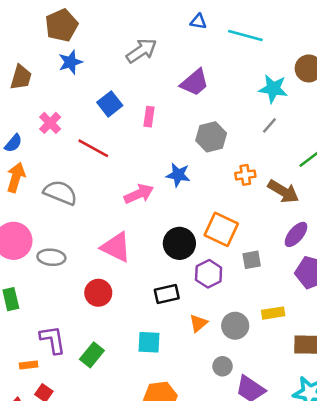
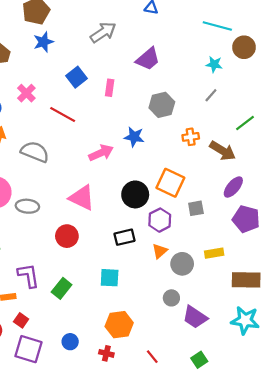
cyan line: (245, 35) -> (217, 26), moved
cyan star: (273, 89) -> (214, 64), size x0.7
orange triangle: (198, 323) -> (160, 251), moved

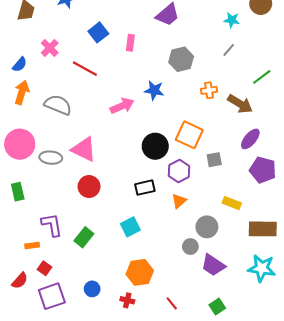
pink triangle: (82, 198) -> (84, 149), moved
yellow rectangle: (214, 253) -> (232, 203), turned 30
gray circle: (182, 264) -> (207, 227), moved
cyan square: (110, 278) -> (130, 227), turned -30
purple square: (28, 349) -> (52, 296), turned -36

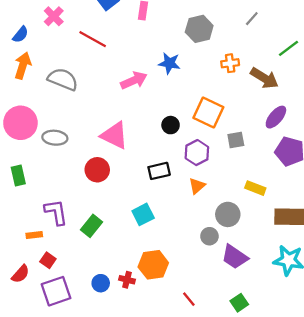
black circle: (155, 146) -> (171, 125), size x0.6
pink triangle: (84, 149) -> (114, 135), moved
red cross: (127, 300) -> (127, 280), moved

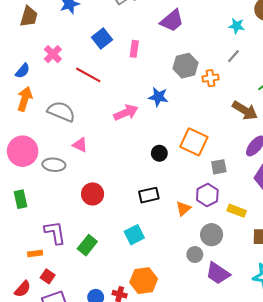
orange cross: (230, 63) -> (210, 78), moved
pink triangle: (114, 135) -> (80, 145), moved, size x0.6
purple hexagon: (197, 153) -> (207, 195), moved

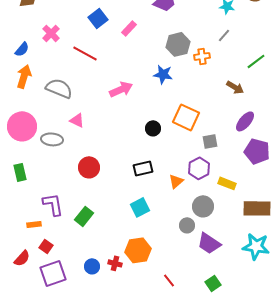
pink rectangle: (134, 49) -> (129, 28), turned 35
blue star: (158, 97) -> (163, 74), moved
brown arrow: (245, 110) -> (235, 87), size x0.7
cyan square: (134, 235) -> (140, 207), moved

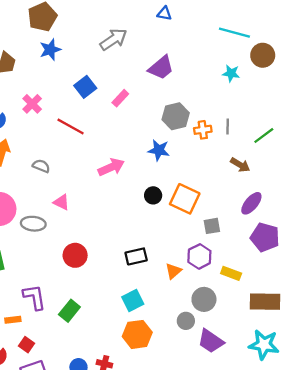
gray line: (224, 35) -> (228, 126), moved, turned -40
gray semicircle: (59, 88) -> (41, 166), size x0.6
black circle: (153, 128) -> (153, 195), moved
orange hexagon: (138, 250) -> (137, 334), moved

